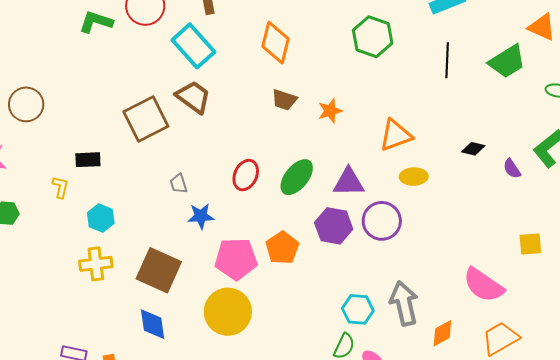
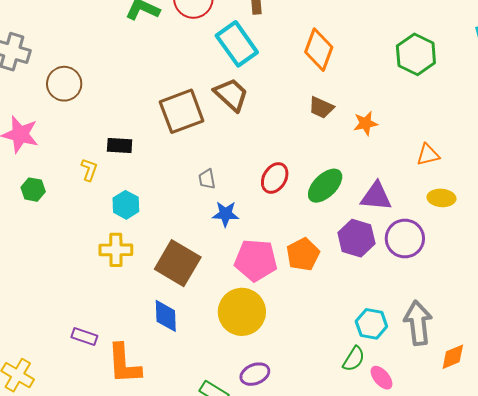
orange triangle: (396, 135) -> (428, 155), size x0.7

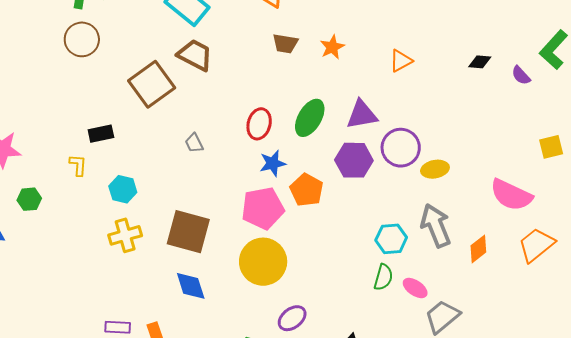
brown circle: (64, 84) -> (82, 39), moved
yellow ellipse: (441, 198) -> (435, 169), moved
blue star: (226, 214) -> (273, 163), moved

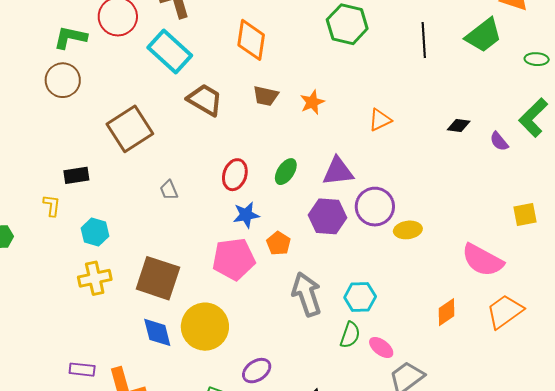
brown trapezoid: (195, 55) -> (205, 100), moved
green ellipse: (310, 118) -> (286, 172), size x0.7
orange pentagon: (307, 190) -> (279, 243), size x0.7
gray arrow: (436, 226) -> (307, 294), moved
yellow circle: (263, 262) -> (205, 327), moved

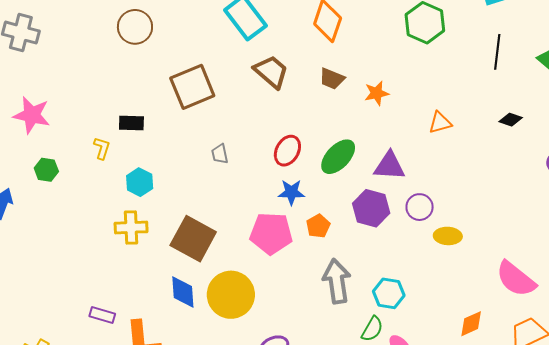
black diamond: (459, 126) -> (511, 120), moved
green ellipse: (286, 172) -> (338, 157), size x1.4
purple circle: (375, 207) -> (420, 207), size x0.7

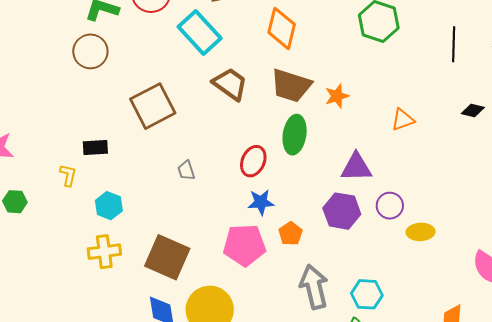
brown trapezoid: (332, 79) -> (291, 86), size x1.6
green ellipse: (338, 157) -> (295, 135), moved, turned -30

